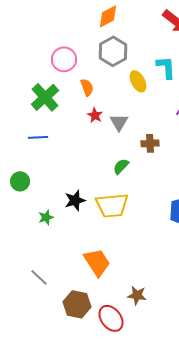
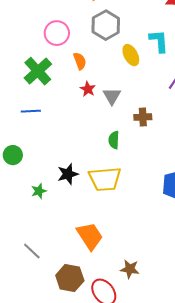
green semicircle: (121, 166) -> (114, 140), turned -42

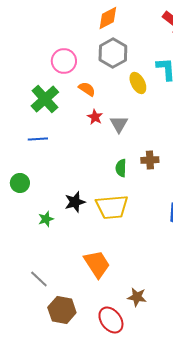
orange semicircle: (80, 61) -> (87, 89), turned -36
brown cross: (143, 117) -> (150, 160), moved
brown hexagon: (70, 278) -> (62, 310), moved

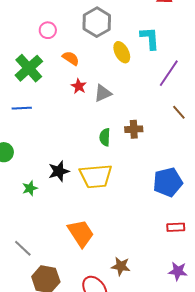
pink circle: (64, 61) -> (48, 30), size x0.7
gray triangle: (119, 124) -> (103, 93), turned 36

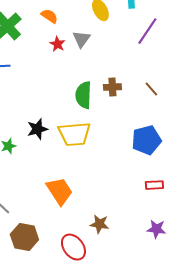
gray triangle: (103, 93) -> (81, 39), moved, turned -30
brown line: (179, 112) -> (151, 89), moved
green semicircle: (105, 137) -> (83, 95), size x1.5

